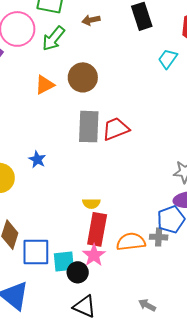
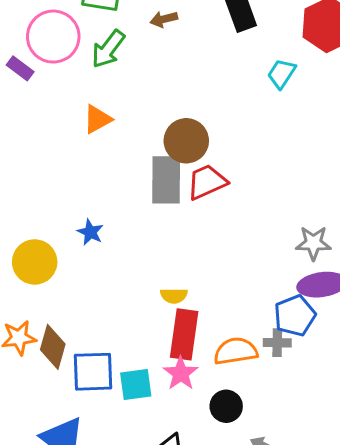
brown circle: (83, 77) -> (186, 141), moved
black circle: (78, 272) -> (226, 406), moved

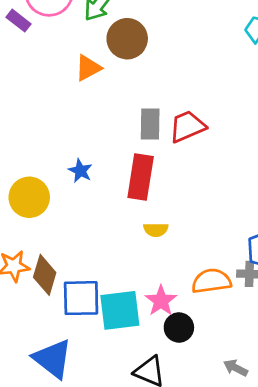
brown circle: (186, 141) -> (127, 39), moved
gray rectangle: (166, 180) -> (150, 124), size x0.7
red rectangle: (184, 334) -> (141, 177), moved
cyan square: (136, 385) -> (120, 310), size x1.4
black circle: (226, 406) -> (179, 327), moved

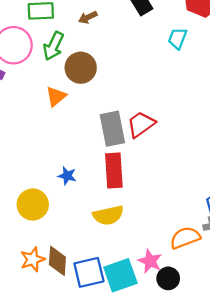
gray rectangle: (150, 124) -> (112, 129), size x1.4
yellow semicircle: (156, 230) -> (108, 215), moved, size x1.6

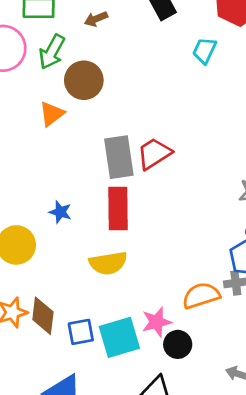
pink star: (150, 261) -> (157, 322), turned 30
blue square: (89, 272) -> (81, 332), size x0.7

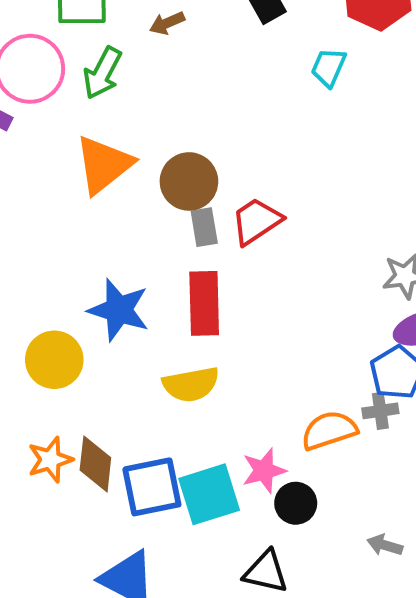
brown circle: (84, 80) -> (189, 181), moved
orange triangle: (52, 114) -> (104, 165), size x1.6
gray rectangle: (119, 157) -> (204, 227), size x0.6
blue star: (60, 212) -> (119, 310), size x1.8
blue square: (81, 332) -> (152, 487), size x1.5

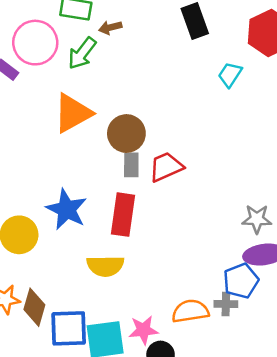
brown arrow: (167, 23) -> (110, 27), moved

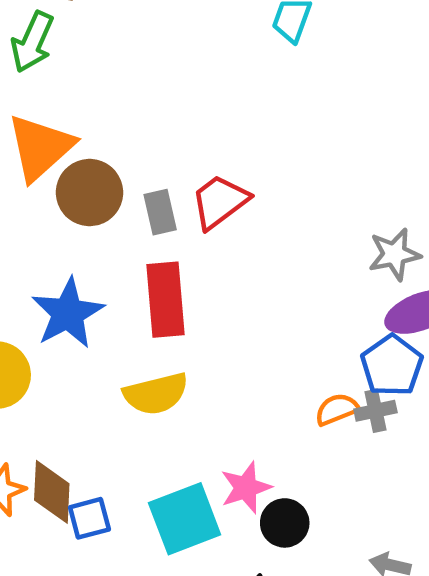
brown circle: (126, 134) -> (90, 193), moved
blue star: (67, 209) -> (68, 313), turned 30
orange semicircle: (190, 311) -> (337, 409), moved, size x0.7
blue square: (69, 328) -> (89, 518), moved, size x0.6

